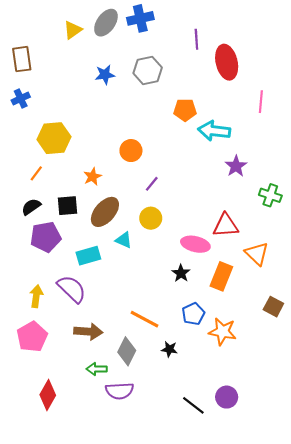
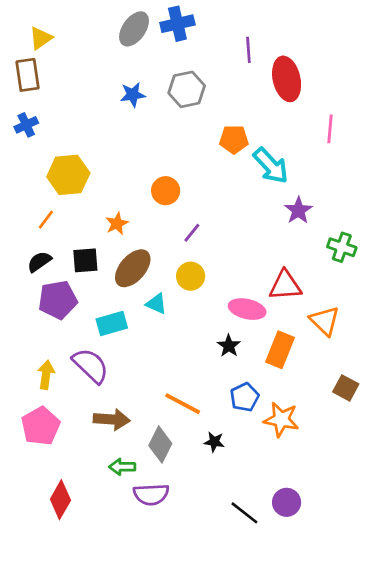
yellow triangle: (73, 30) -> (41, 38), moved
cyan arrow: (214, 131) -> (271, 166), turned -140

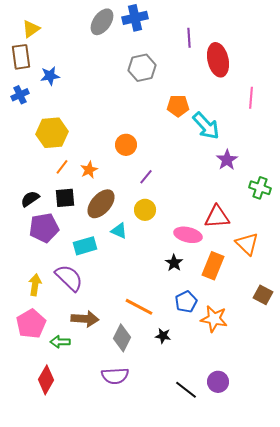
blue star: (133, 95) -> (50, 76), moved
orange line: (46, 220) -> (62, 167), moved
green arrow: (122, 467) -> (60, 342), moved

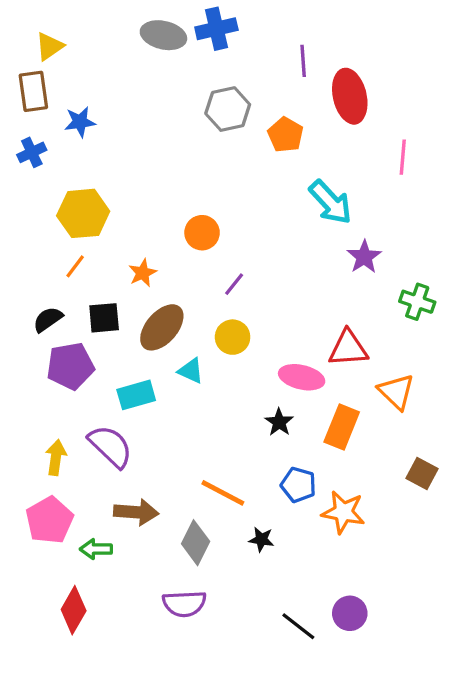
gray ellipse: (102, 22) -> (163, 35), turned 68
orange pentagon: (178, 106) -> (286, 135), moved, turned 30
orange line: (62, 167) -> (75, 266), moved
blue pentagon: (186, 302) -> (298, 485), turned -30

